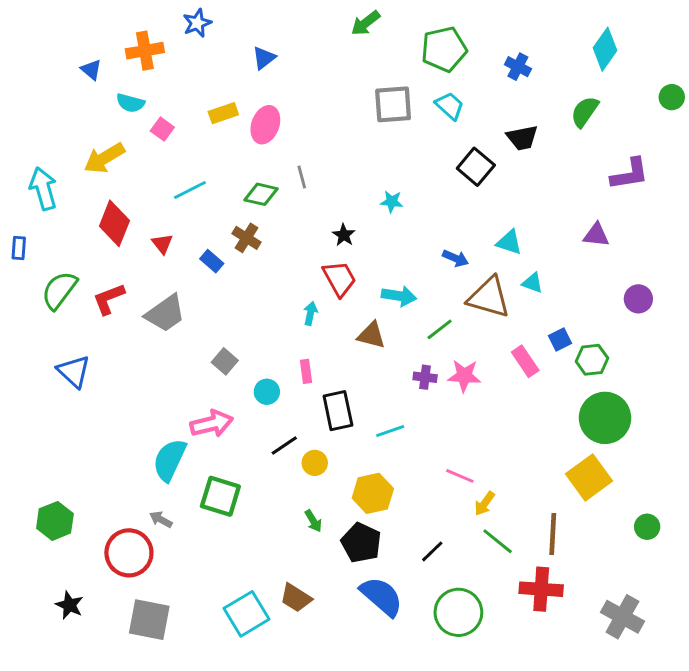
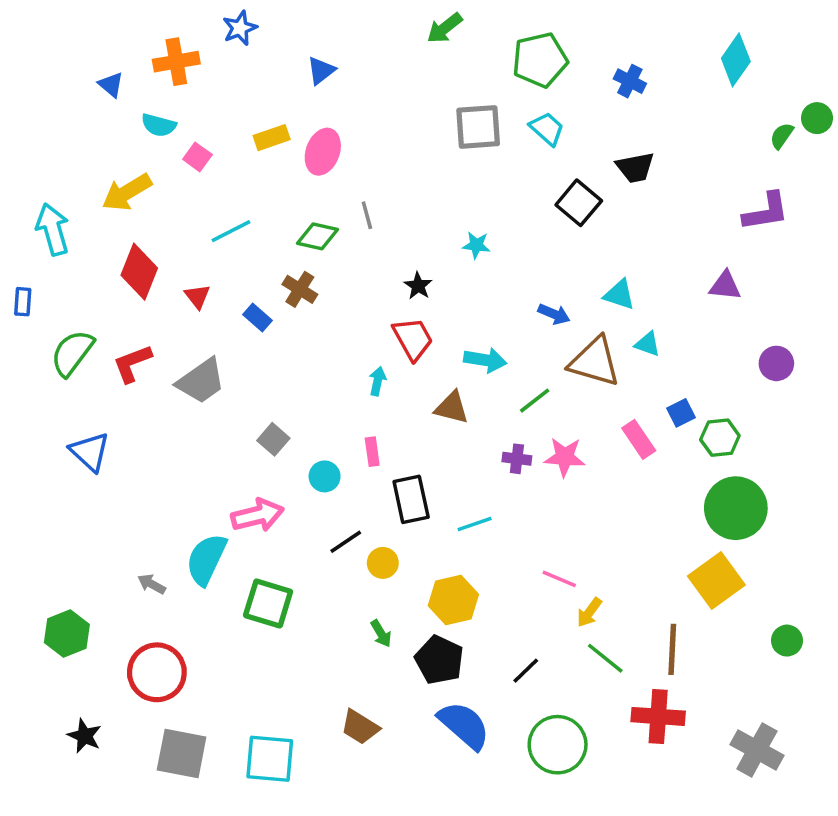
green semicircle: (585, 112) -> (782, 136), moved, size x0.7
gray arrow: (161, 519) -> (152, 584), moved
cyan square: (247, 614) -> (270, 759), moved, turned 36

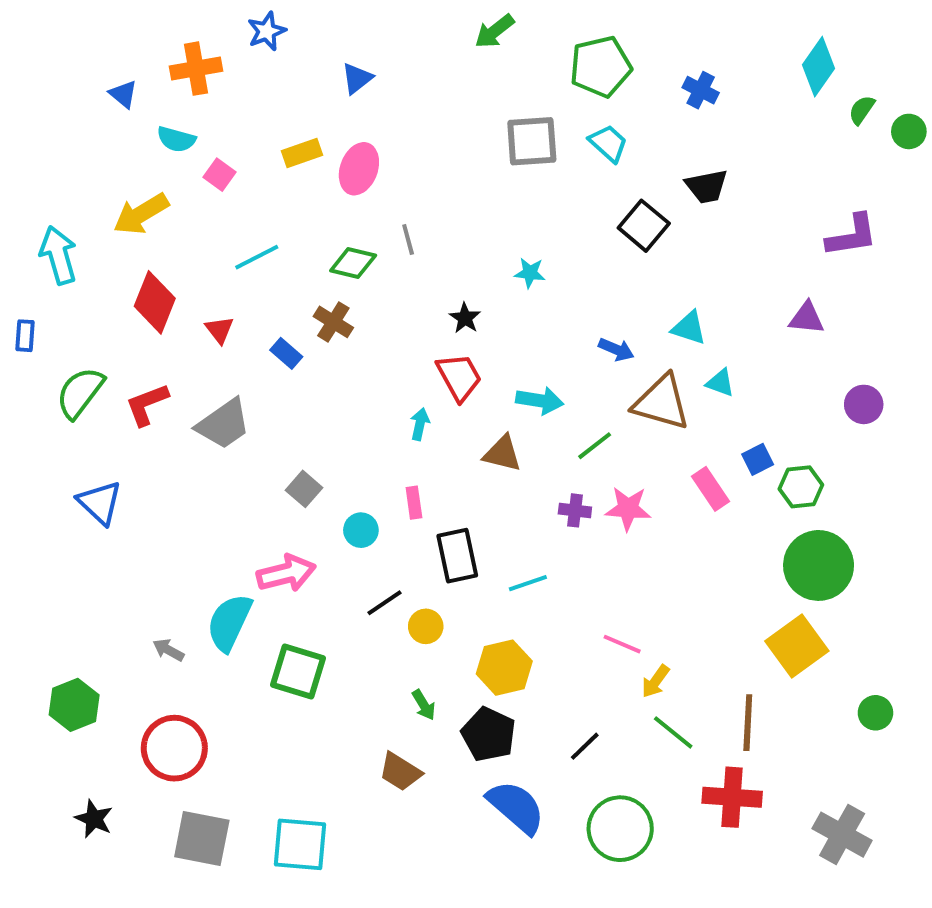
green semicircle: (782, 136) -> (862, 110), moved
brown trapezoid: (360, 727) -> (400, 772), moved

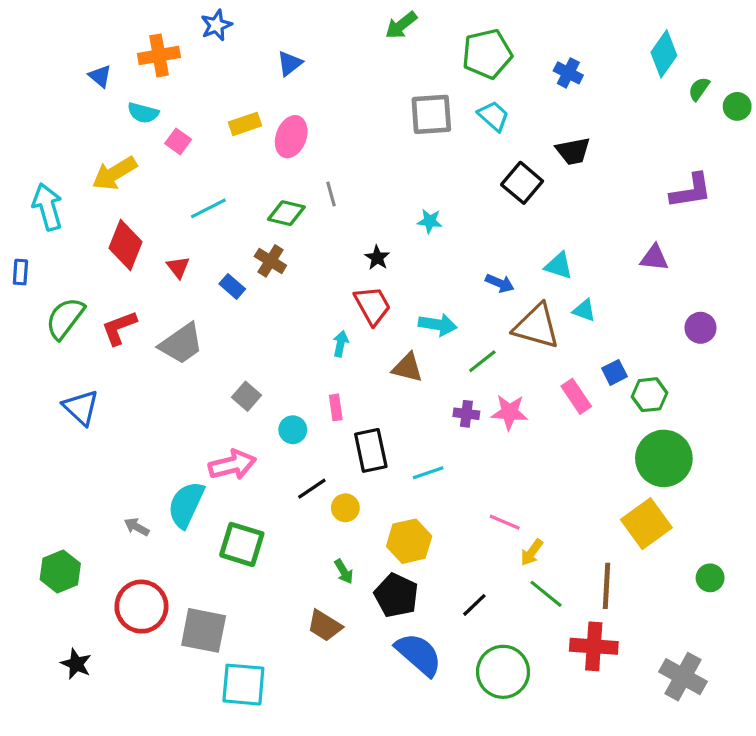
gray square: (202, 838) -> (204, 630), moved

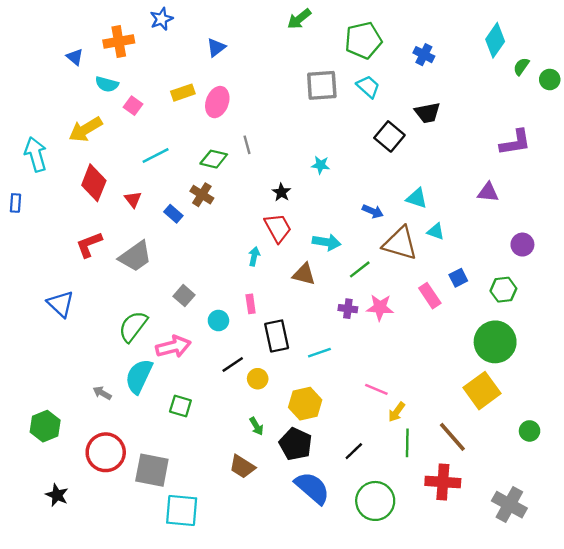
green semicircle: (65, 318) -> (133, 326), moved
green hexagon: (650, 395) -> (503, 290), moved
green square: (242, 544) -> (180, 406), size x0.7
brown line: (607, 586) -> (452, 437), turned -44
green line: (546, 594) -> (407, 443), turned 52

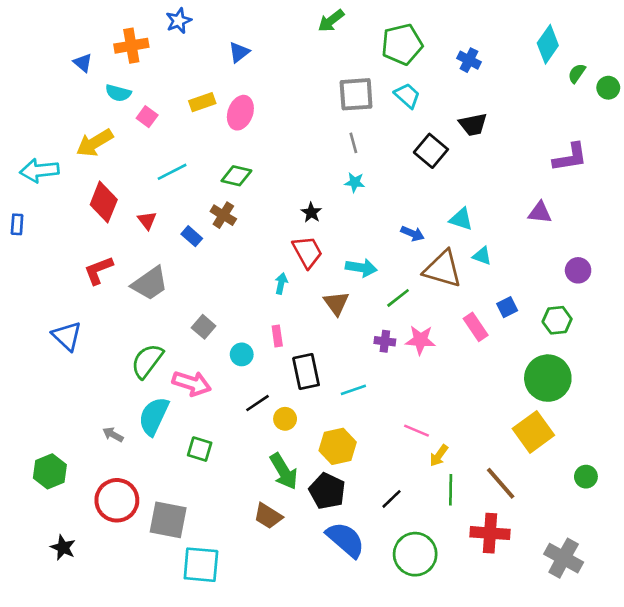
gray line: (247, 145) -> (353, 143), moved
cyan arrow: (36, 154) -> (39, 170), turned -80
brown triangle: (304, 274) -> (336, 303), turned 40
pink arrow: (173, 347) -> (192, 383), turned 32
green arrow: (256, 426) -> (284, 471), size x1.8

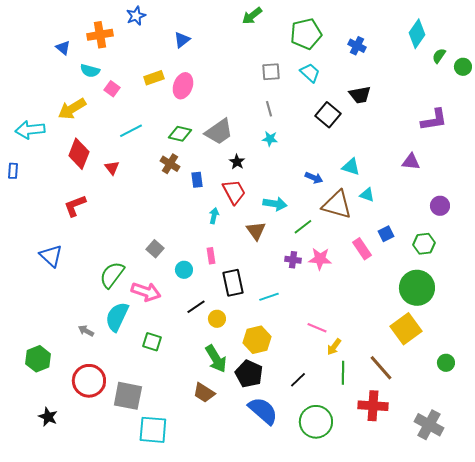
gray square: (356, 94) -> (271, 72), size x0.7
blue rectangle: (192, 236) -> (197, 180), moved, turned 42
gray trapezoid: (150, 283) -> (219, 132), moved

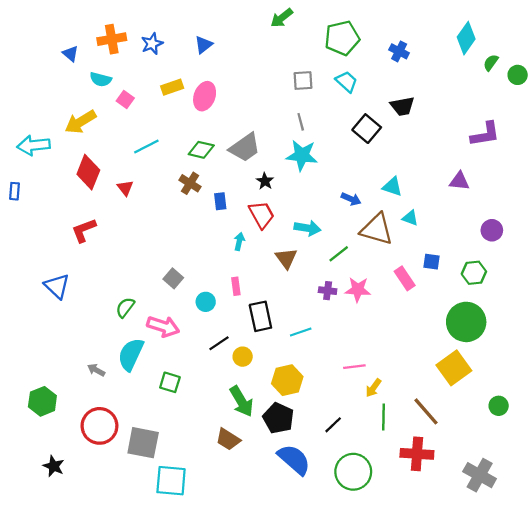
blue star: (136, 16) -> (152, 44), moved
cyan star: (270, 139) -> (302, 155), size x1.8
blue square: (386, 234) -> (431, 262), turned 35
green semicircle: (112, 275) -> (125, 307), size x0.7
pink line: (317, 328) -> (354, 367), turned -30

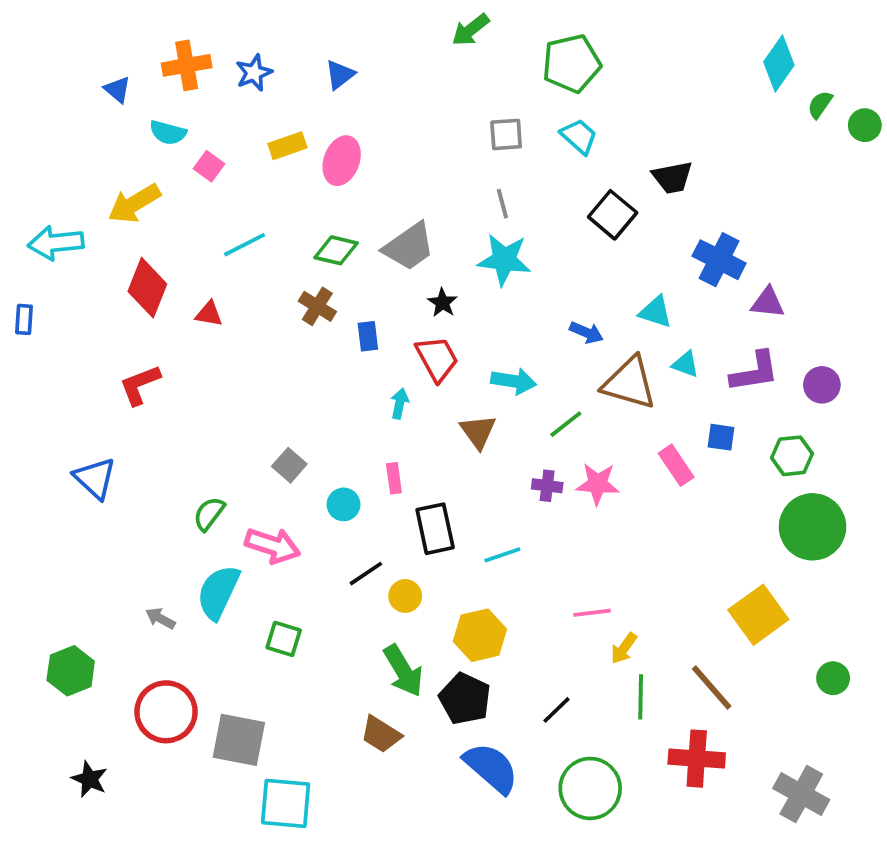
blue cross: (399, 51) -> (719, 260), moved, size x1.5
purple L-shape: (485, 134) -> (755, 372), moved
red triangle: (125, 188) -> (209, 314), turned -42
green circle: (466, 322) -> (813, 527), moved

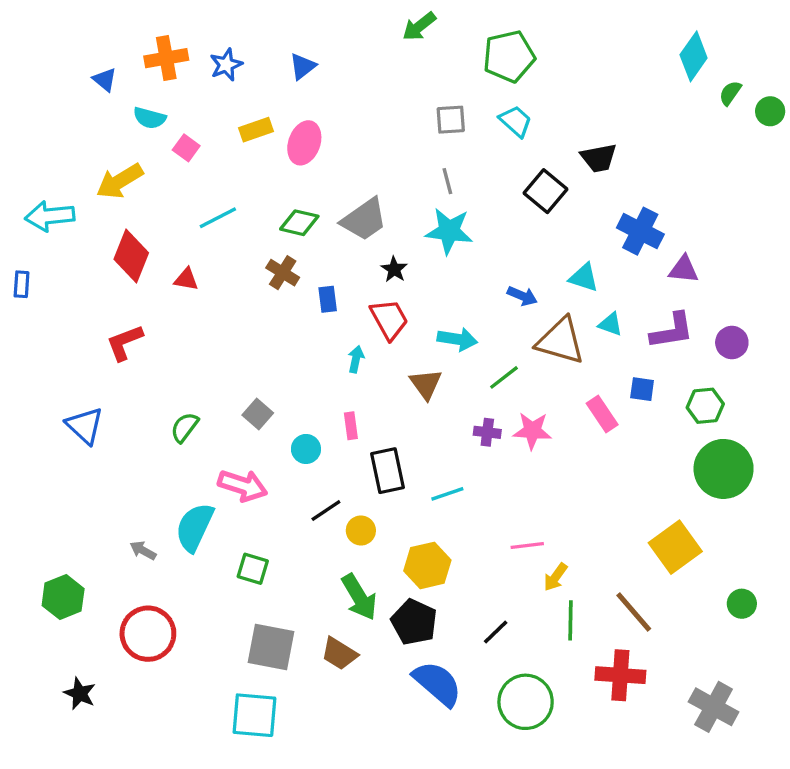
green semicircle: (209, 514) -> (185, 427), moved
gray square: (239, 740) -> (271, 647), moved

